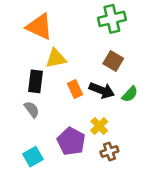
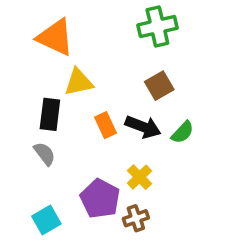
brown square: (113, 61) -> (159, 86), turned 30
brown cross: (109, 152) -> (136, 218), moved

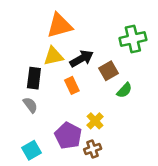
green cross: (157, 27) -> (133, 39), moved
orange triangle: (55, 37) -> (60, 26), moved, turned -40
brown square: (159, 86) -> (108, 71), moved
black arrow: (143, 127) -> (82, 59), moved, turned -50

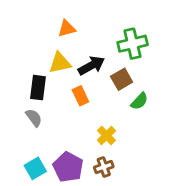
orange triangle: (60, 26) -> (67, 29), size x0.6
green cross: (133, 39) -> (133, 44), moved
purple pentagon: (68, 136) -> (68, 167), moved

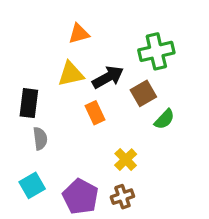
black rectangle: (38, 88) -> (29, 103), moved
gray semicircle: (34, 118) -> (40, 139), turned 30
cyan square: (35, 168) -> (32, 185), moved

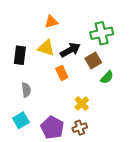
yellow triangle: (71, 74) -> (46, 48), turned 30
black rectangle: (29, 103) -> (20, 55), moved

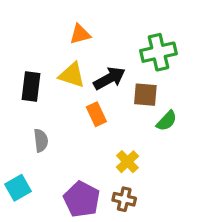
brown square: (93, 61) -> (145, 95), turned 35
cyan square: (21, 120) -> (18, 188), moved
brown cross: (80, 128) -> (124, 199), turned 32

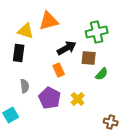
orange triangle: (80, 34) -> (49, 21), size x1.5
yellow triangle: (72, 75) -> (26, 31), moved
purple pentagon: (82, 199) -> (50, 98), moved
brown cross: (124, 199) -> (111, 122), moved

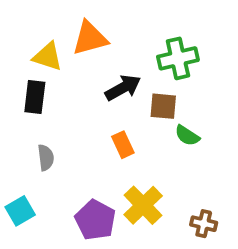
orange rectangle: (59, 70) -> (123, 145), moved
green semicircle: (102, 74) -> (187, 136), turned 80
purple pentagon: (50, 98) -> (95, 220), moved
yellow cross: (78, 99) -> (143, 205), moved, size x1.5

